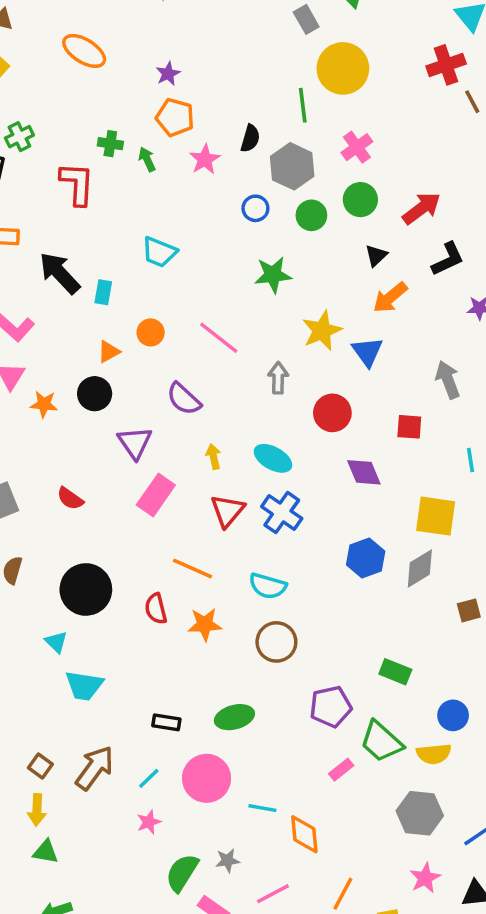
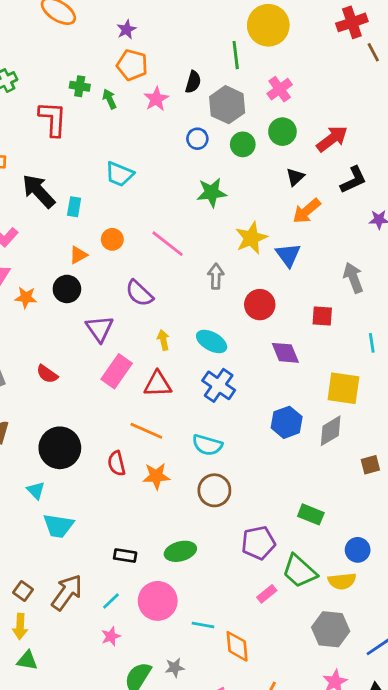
red triangle: (227, 511) -> (158, 384), moved, turned 48

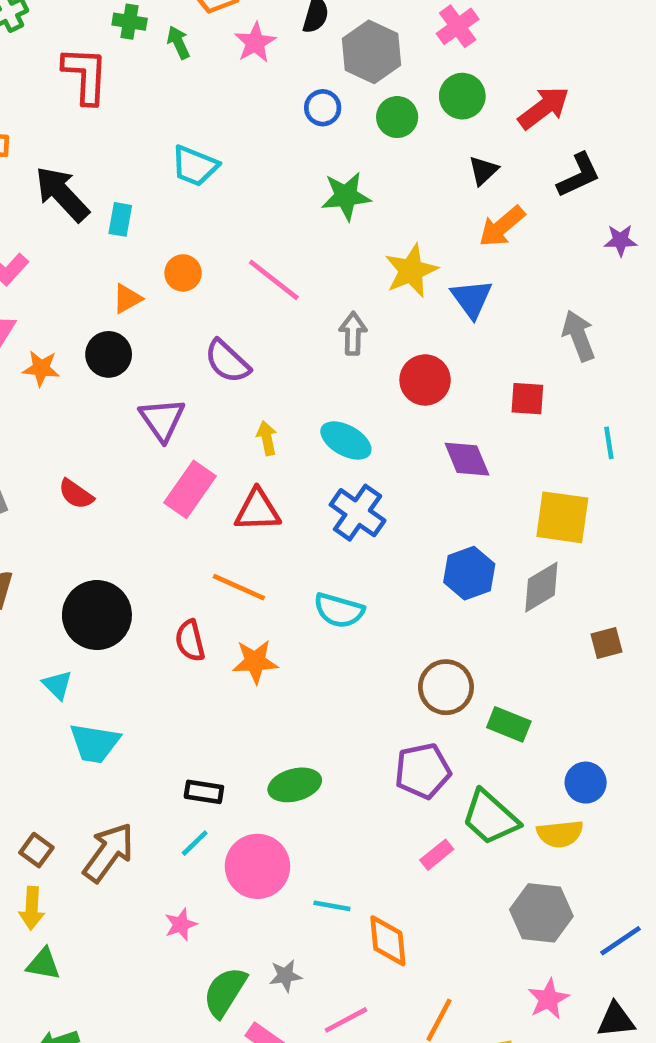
brown circle: (214, 490) -> (446, 687), moved
cyan line: (111, 601) -> (195, 843), moved

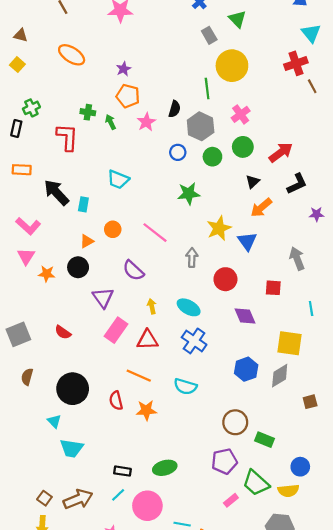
brown arrow: (109, 852) -> (78, 499), turned 32

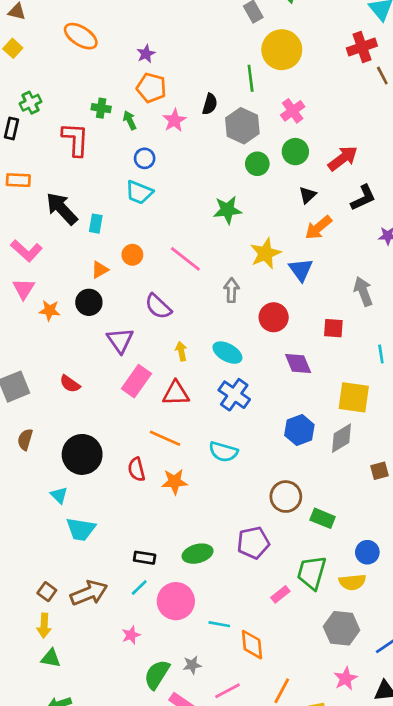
blue circle: (178, 152) -> (145, 158), moved
purple pentagon: (224, 461) -> (253, 543), moved
green trapezoid: (256, 483) -> (312, 573), turned 64

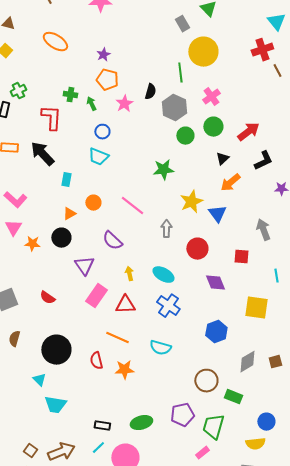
black arrow: (62, 209) -> (42, 154), moved
gray diamond: (342, 438) -> (247, 362), moved
green trapezoid: (312, 573) -> (213, 427), moved

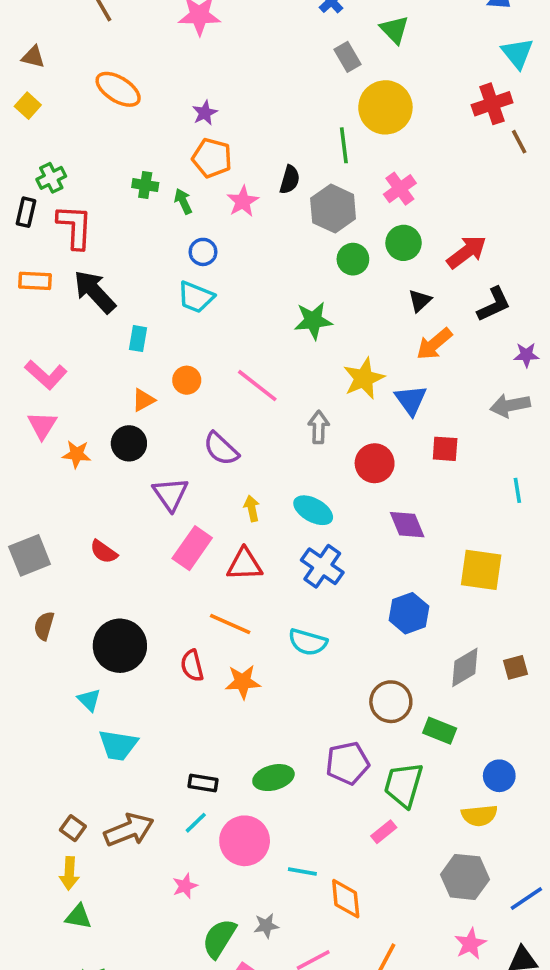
red L-shape: (51, 118) -> (75, 227), moved
gray arrow: (263, 230) -> (510, 405), moved, turned -80
red square: (241, 257) -> (445, 449), moved
cyan line: (276, 276) -> (517, 490), moved

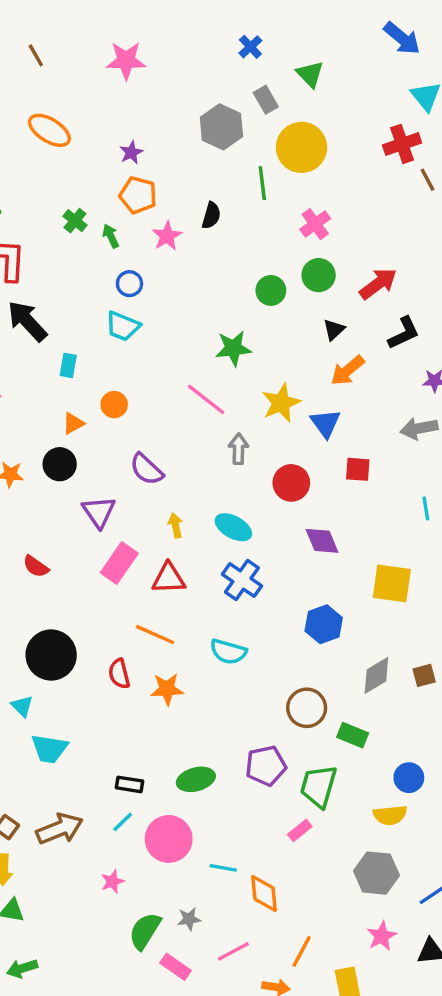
green cross: (145, 185) -> (75, 221), turned 30
gray hexagon: (333, 209) -> (221, 127), moved
pink line: (257, 386) -> (206, 399), moved

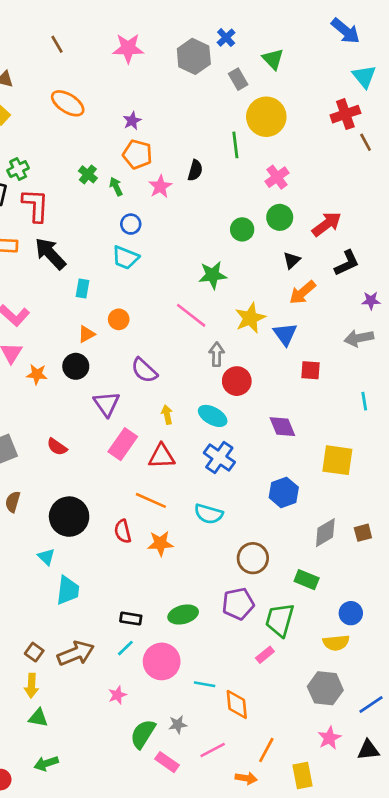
gray hexagon: (221, 127) -> (194, 56), moved
red circle: (291, 483) -> (237, 381), moved
brown circle: (307, 708) -> (253, 558), moved
cyan trapezoid: (49, 749) -> (68, 590), turned -92

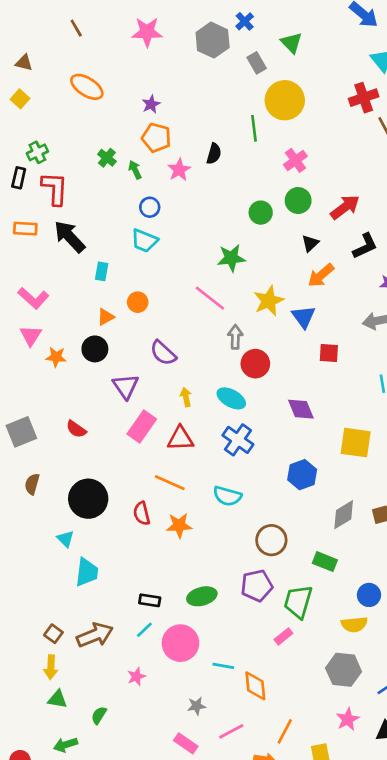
green semicircle: (143, 734) -> (99, 715), moved, size x0.6

